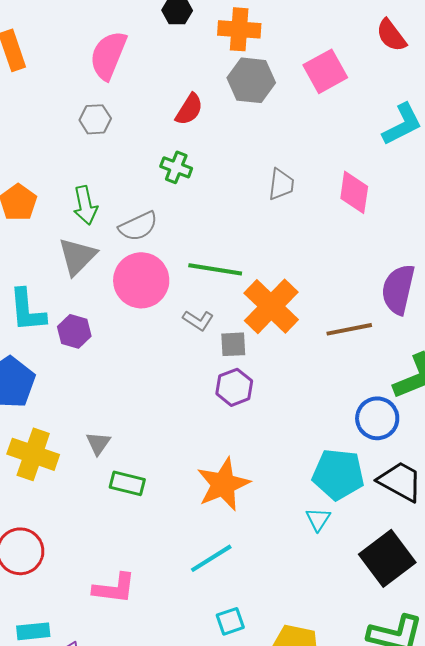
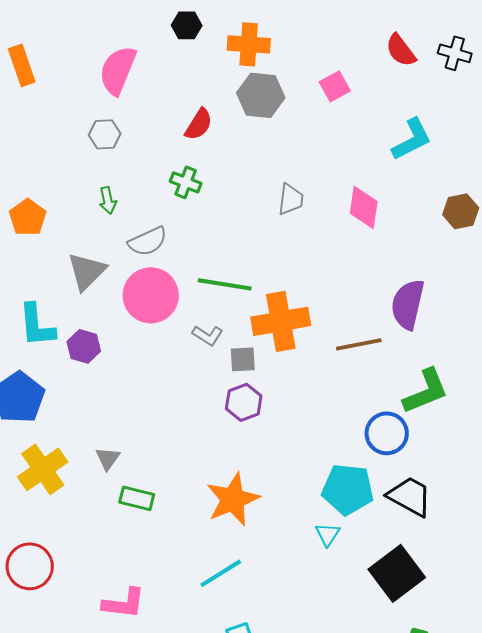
pink square: (325, 71) -> (335, 86), size x0.7
green arrow: (85, 205) -> (108, 200), moved, size x0.7
orange cross: (271, 306) -> (281, 321), turned 36
yellow cross: (33, 454) -> (43, 469), turned 36

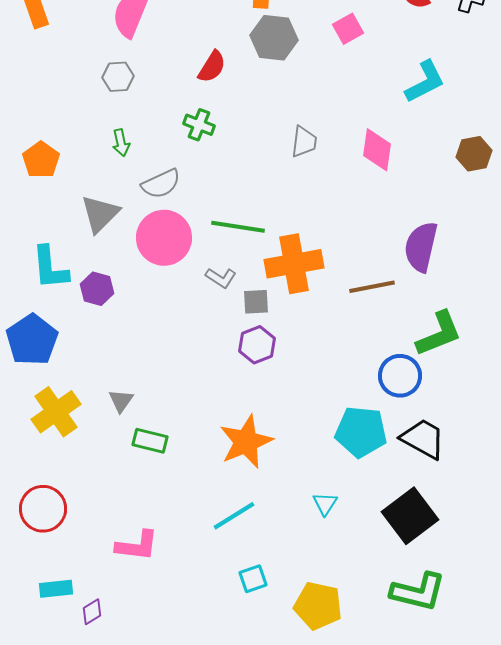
cyan triangle: (328, 534) -> (325, 504), moved

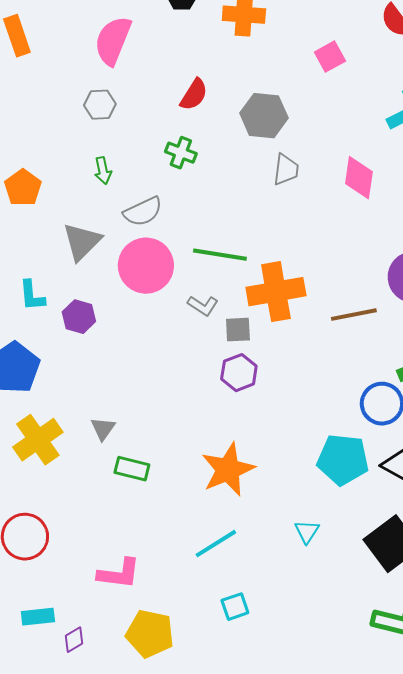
gray hexagon: (274, 38) -> (264, 116), moved
cyan L-shape: (50, 268) -> (32, 296), size x0.7
yellow pentagon: (318, 606) -> (150, 634), moved

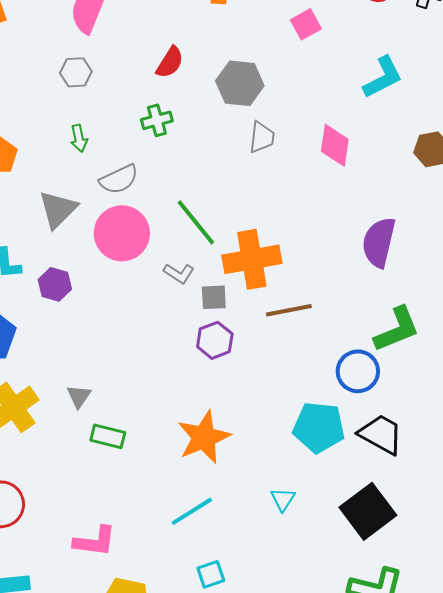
green cross: (181, 153) -> (157, 120), turned -36
green line: (220, 255) -> (196, 222), turned 42
brown line: (354, 315) -> (289, 310), moved

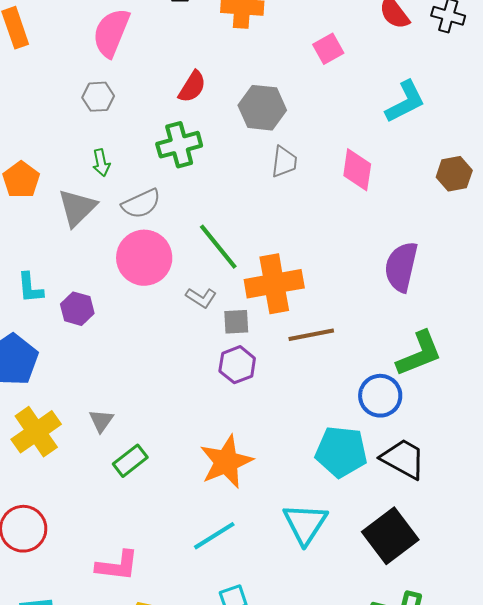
green cross: (157, 120) -> (179, 145), size x1.4
gray triangle: (58, 209) -> (77, 208), moved
green rectangle: (108, 436) -> (130, 461), turned -52
cyan triangle: (283, 499) -> (305, 524), size x1.8

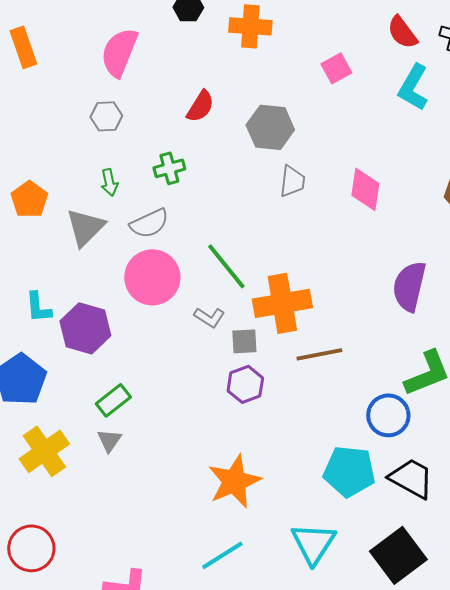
cyan L-shape: (405, 102) -> (413, 87), moved, turned 147
green cross: (179, 145) -> (169, 168), moved, size x0.7
purple hexagon: (77, 309) -> (85, 328), size x1.5
green rectangle: (130, 461) -> (113, 400), moved

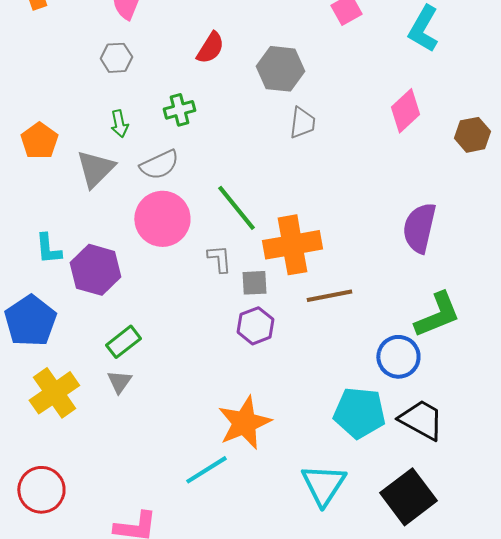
pink diamond: (365, 189) -> (405, 111), moved, turned 39
gray L-shape: (209, 317) -> (219, 259), turned -128
cyan line: (222, 555) -> (206, 470), moved

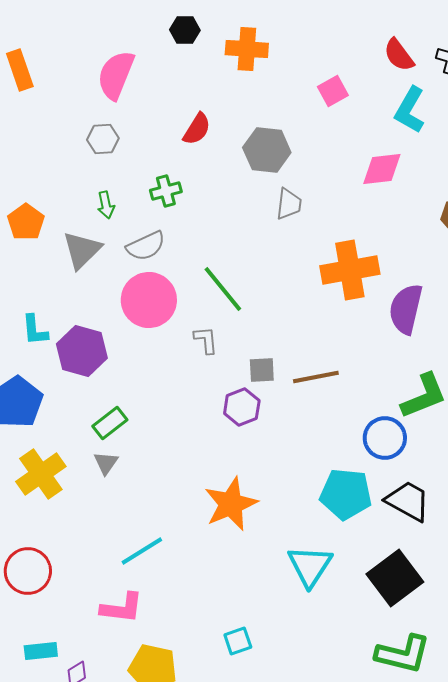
pink diamond: (405, 111) -> (382, 169), moved, turned 36
orange cross: (292, 245) -> (350, 270), moved
gray square: (254, 283) -> (262, 370), moved
cyan line: (206, 470) -> (142, 551), moved

